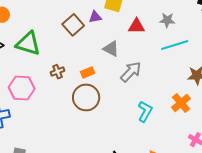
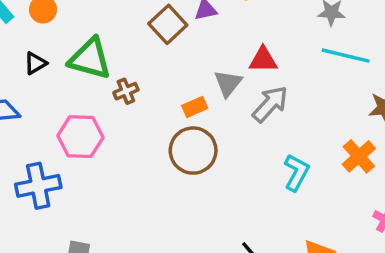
red triangle: (136, 26) -> (263, 60), moved
cyan line: (175, 45) -> (346, 56), turned 32
gray triangle: (111, 49) -> (228, 83), moved, turned 42
brown cross: (58, 72) -> (126, 91), moved

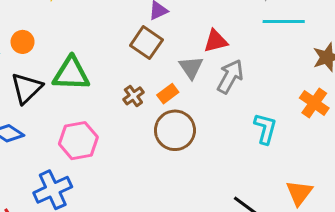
brown square: (168, 24) -> (146, 43), moved
black triangle: (35, 63) -> (27, 88), size x1.6
brown cross: (126, 91) -> (133, 96), moved

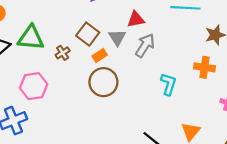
brown square: (146, 43) -> (88, 34), moved
brown cross: (133, 96) -> (63, 53), moved
orange cross: (314, 103) -> (205, 67), turned -30

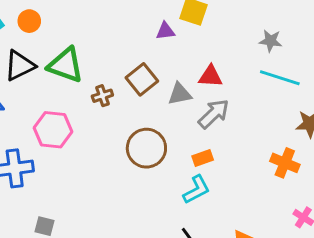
gray triangle: (117, 38) -> (180, 94), turned 36
orange rectangle: (100, 56) -> (203, 158), moved
cyan L-shape: (168, 84) -> (196, 190), moved, turned 30

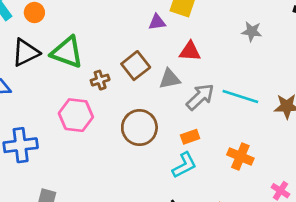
red triangle: (210, 76) -> (190, 51), moved
cyan line: (280, 78) -> (240, 96), moved
pink hexagon: (53, 130) -> (76, 115), moved
orange cross: (285, 163) -> (240, 156), moved

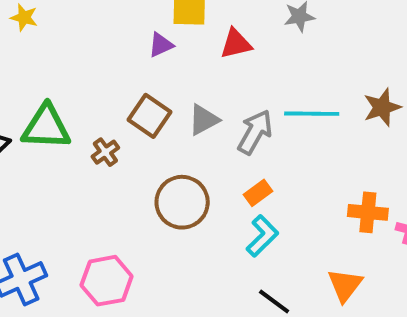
red triangle: (190, 51) -> (236, 44), moved
pink hexagon: (76, 115) -> (107, 281), moved
orange cross: (240, 156) -> (368, 212), moved

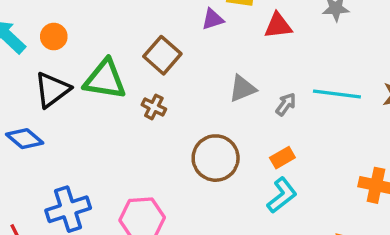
brown square: (150, 116) -> (162, 55), moved
gray arrow: (255, 132) -> (286, 104), size x0.6
brown cross: (105, 152) -> (154, 107), turned -35

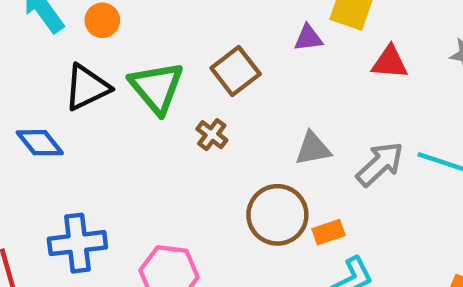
green triangle: (105, 79) -> (157, 87), turned 30
gray triangle: (242, 89) -> (313, 149), moved
gray arrow: (286, 104) -> (380, 164), size x1.6
orange rectangle: (282, 158) -> (329, 232), moved

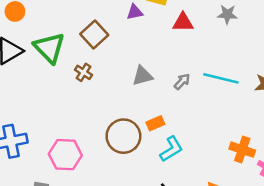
gray arrow: (380, 164) -> (182, 82), size x0.6
brown circle: (277, 215) -> (123, 136), moved

